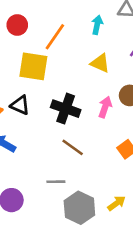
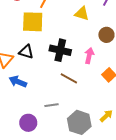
pink arrow: (105, 107) -> (89, 56), moved
gray line: (56, 182) -> (51, 105), moved

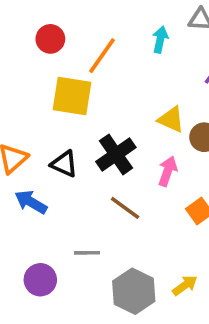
yellow triangle: (82, 13) -> (171, 119), moved
black cross: (60, 50) -> (116, 154), turned 35
black triangle: (26, 52) -> (64, 164), moved

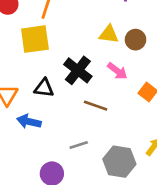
pink arrow: (168, 171) -> (117, 71), turned 125

